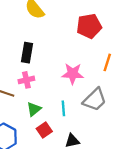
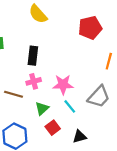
pink star: (73, 74) -> (63, 85), moved
cyan line: (63, 108) -> (70, 106), turned -32

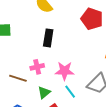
red pentagon: (90, 28) -> (92, 19), turned 30
black rectangle: (33, 56) -> (48, 38), moved

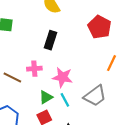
green triangle: (44, 92) -> (46, 97), moved

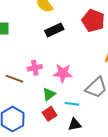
black rectangle: (51, 40) -> (54, 30), moved, turned 54
cyan line: (65, 100) -> (72, 104), moved, turned -48

